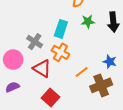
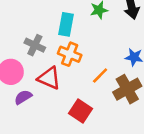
purple semicircle: (12, 87) -> (23, 97), moved
red square: (50, 98) -> (81, 111), moved

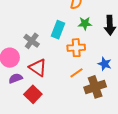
orange cross: (70, 54) -> (76, 48), moved, turned -36
red square: (81, 111) -> (33, 94), moved

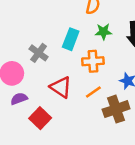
red triangle: (38, 68) -> (61, 87), moved

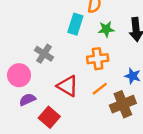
cyan rectangle: (71, 39) -> (75, 24), moved

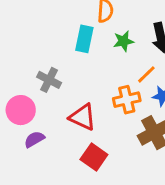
orange cross: (98, 59) -> (127, 100), moved
orange line: (100, 89) -> (146, 74), moved
red square: (49, 117) -> (94, 157), moved

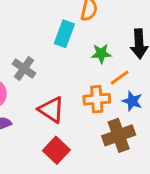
green star: (123, 41) -> (101, 54), moved

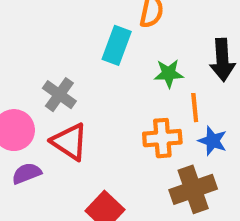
orange line: (120, 78) -> (195, 108), turned -60
red triangle: (51, 110) -> (70, 142), moved

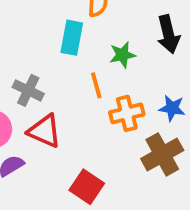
orange line: (195, 108) -> (96, 85), moved

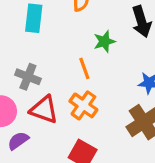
cyan rectangle: (72, 38) -> (34, 18), moved
orange cross: (127, 113) -> (83, 105), moved, turned -36

